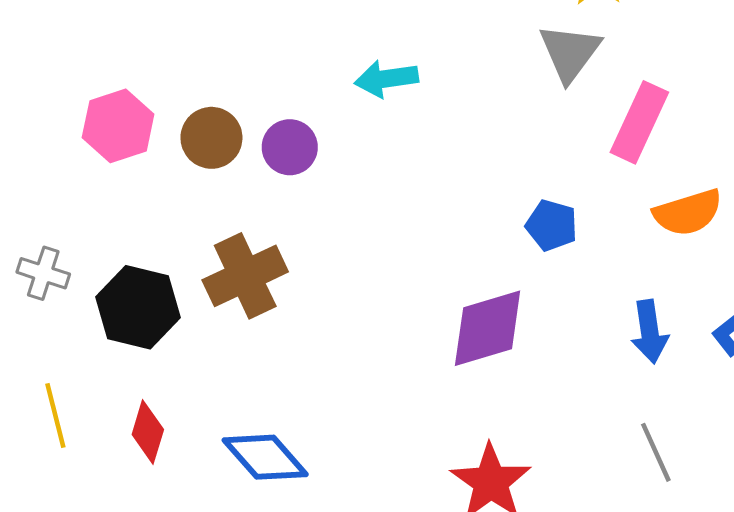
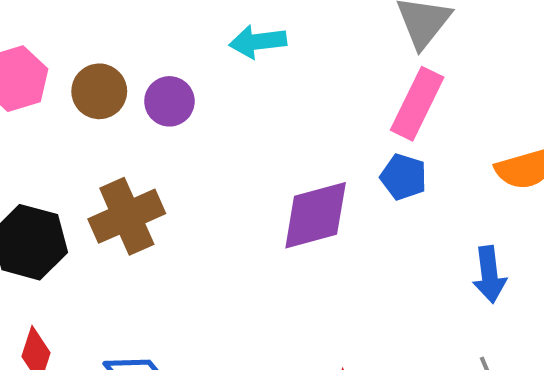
pink rectangle: (639, 122) -> (417, 104), moved
purple diamond: (488, 328) -> (316, 215), moved

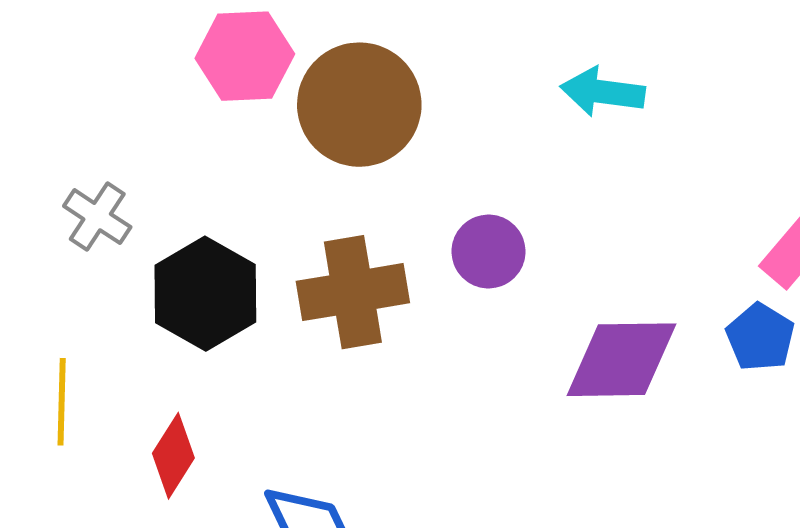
brown circle: (99, 91) -> (359, 105), size x1.5
purple circle: (169, 101) -> (488, 251), moved

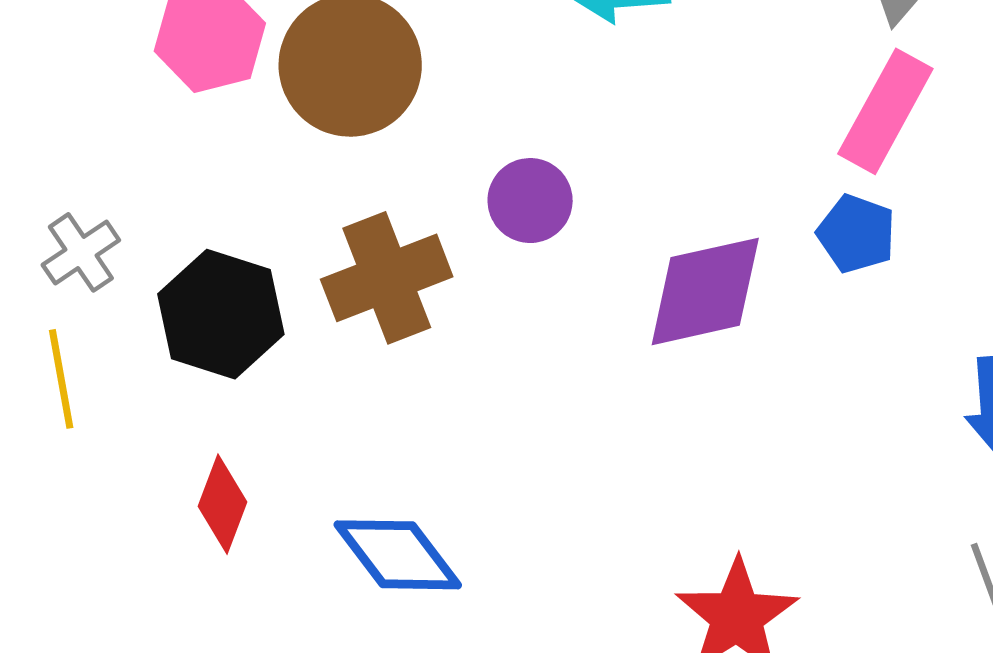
gray cross: (97, 217) -> (81, 252), turned 34
yellow line: (62, 402) -> (61, 379), moved

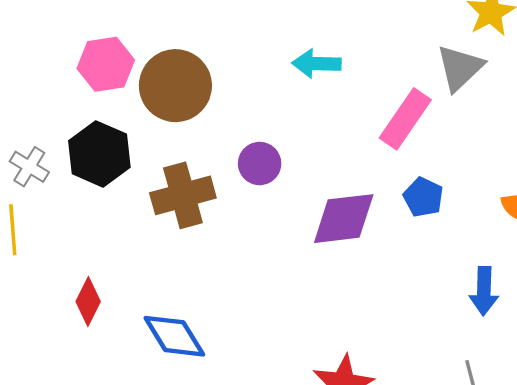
pink rectangle: (885, 111) -> (405, 119), moved
gray cross: (81, 252) -> (29, 167), turned -30
black hexagon: (221, 314) -> (99, 154), moved

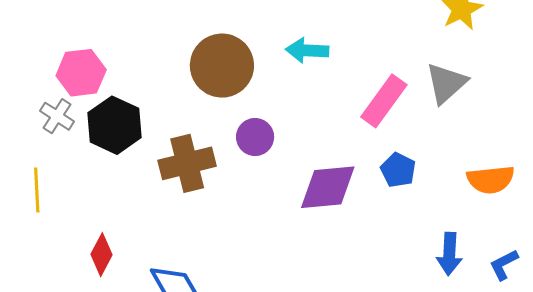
pink hexagon: (106, 64) -> (81, 73), moved
gray triangle: (460, 68) -> (446, 83), moved
brown circle: (175, 86) -> (222, 66), moved
gray cross: (29, 167) -> (57, 116), moved

